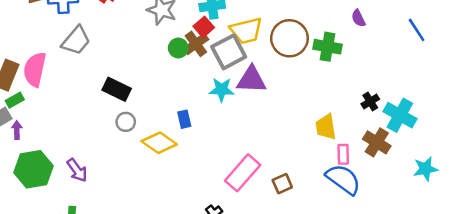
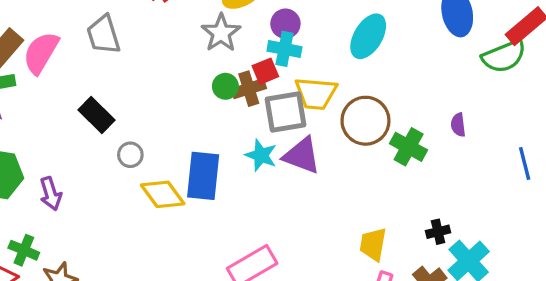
gray trapezoid: (76, 41) -> (104, 35), turned 104
black rectangle: (117, 89) -> (96, 115), moved
blue rectangle: (184, 119) -> (203, 176), size x2.0

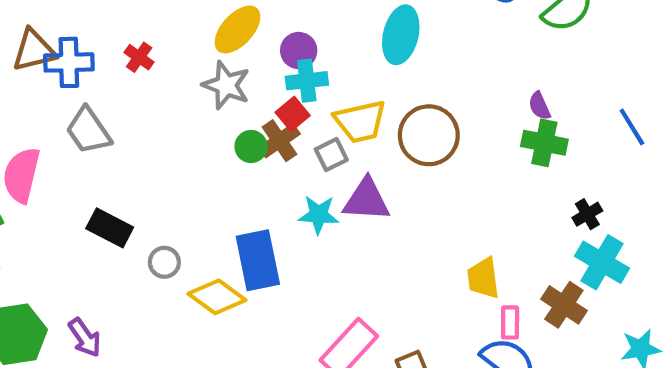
gray square: (285, 112) -> (331, 155), size x0.6
green cross: (409, 147) -> (544, 143), moved
black cross: (438, 232) -> (587, 214), moved

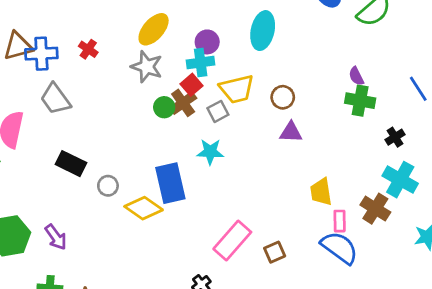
purple circle: (299, 51) -> (207, 42), moved
brown circle: (429, 135) -> (283, 97), size x0.6
purple triangle: (367, 200) -> (291, 132), moved, size x0.7
black cross: (587, 214) -> (395, 137), moved

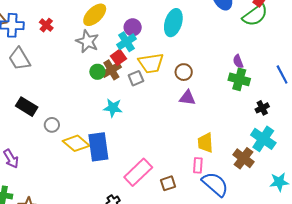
cyan cross: (201, 63) -> (127, 42), turned -30
cyan star: (210, 152) -> (113, 108), moved
blue rectangle: (170, 183) -> (98, 147), moved
pink rectangle: (340, 221) -> (198, 165), moved

